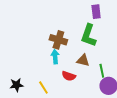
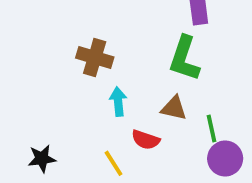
brown cross: (58, 40) -> (95, 58), moved
yellow line: (43, 87) -> (114, 163), moved

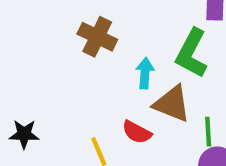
cyan arrow: (118, 102) -> (145, 73), moved
brown triangle: (174, 108) -> (172, 104), size x1.4

